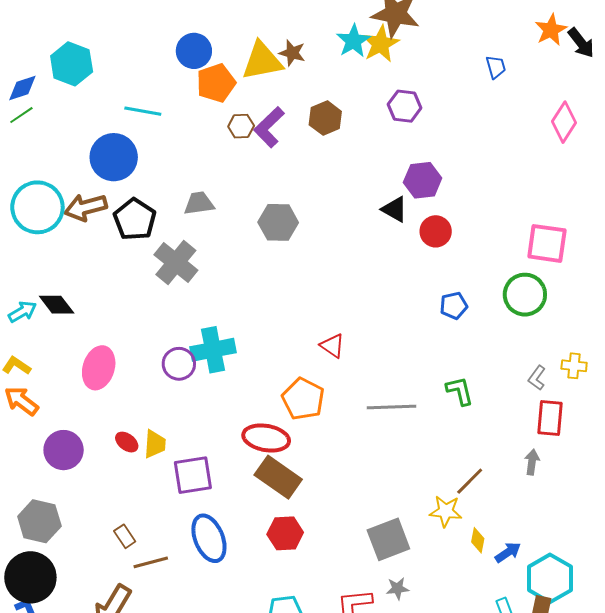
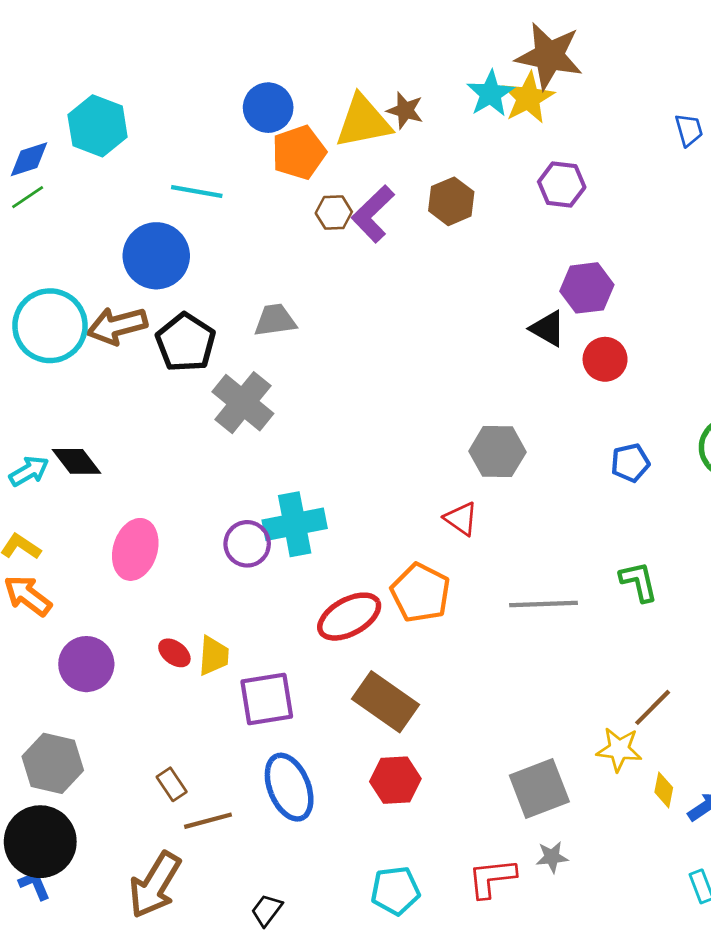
gray hexagon: (278, 222) -> (497, 452), moved
red ellipse: (266, 438) -> (349, 617), moved, turned -39

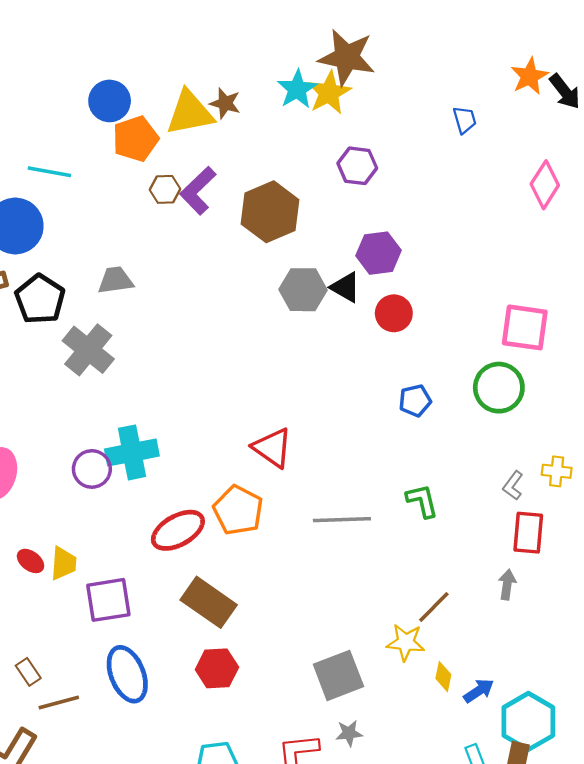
brown hexagon: (451, 201) -> (270, 212), moved, size x1.5
gray hexagon: (497, 452) -> (303, 290), moved
red triangle: (461, 519) -> (272, 448), size x1.4

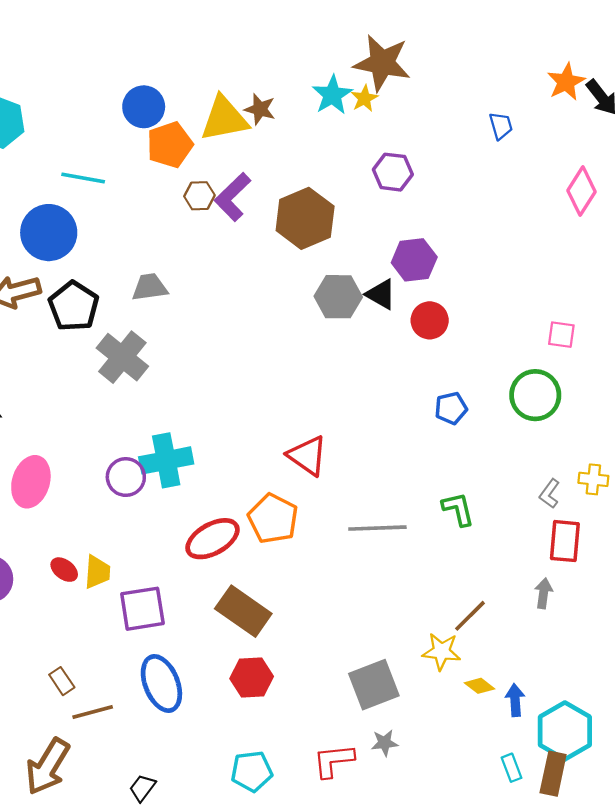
yellow star: (329, 93) -> (364, 98), size x0.6
pink square: (525, 327) -> (561, 335), size x0.6
yellow diamond: (443, 677) -> (479, 686), turned -64
blue arrow: (479, 691) -> (515, 700), turned -60

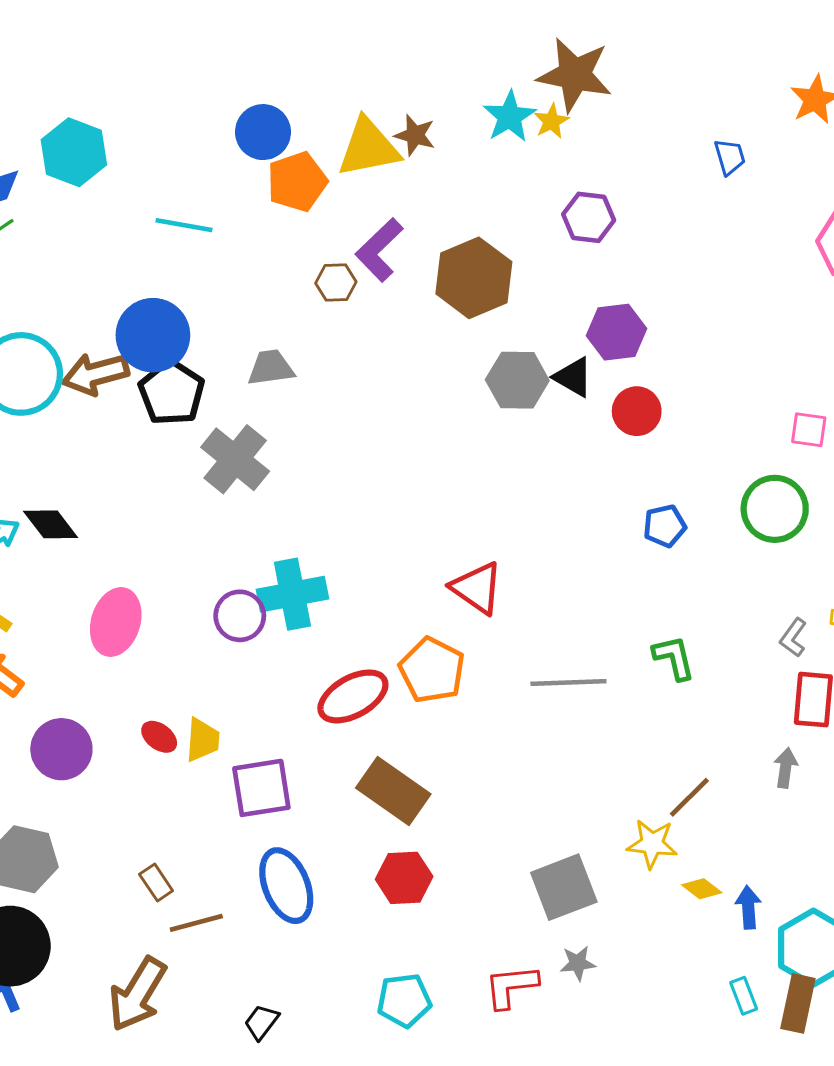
brown hexagon: (199, 196) -> (336, 282), moved
blue circle: (49, 233) -> (153, 335), moved

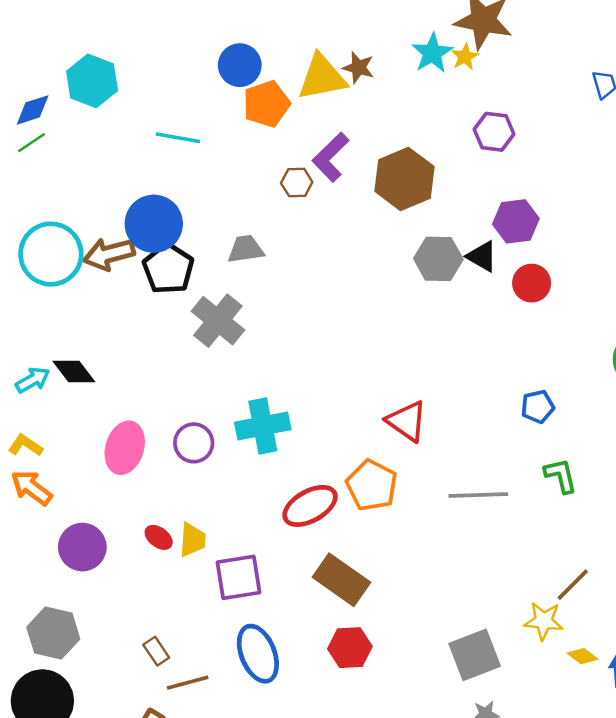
blue pentagon: (665, 526) -> (538, 407), moved
purple circle: (240, 616) -> (194, 443), moved

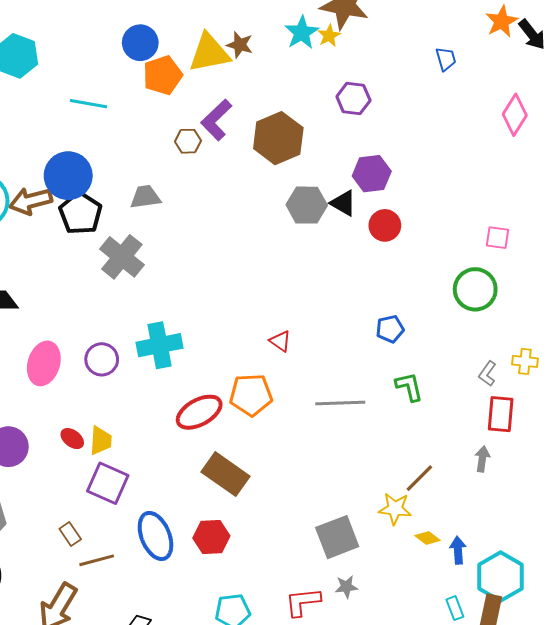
red triangle: (407, 421) -> (280, 341), size x0.6
orange pentagon: (372, 485) -> (251, 395), turned -30
purple square: (239, 577) -> (108, 483), moved, turned 33
red hexagon: (350, 648) -> (211, 537), moved

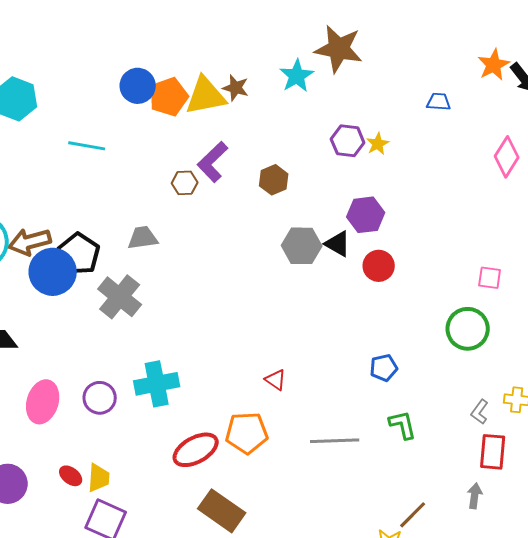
yellow star: (329, 36) -> (378, 144), moved
blue trapezoid: (446, 59) -> (439, 102), turned -70
orange pentagon: (163, 75) -> (169, 97), moved
brown hexagon: (278, 138) -> (274, 180), size x0.6
blue circle: (68, 176) -> (53, 272), moved

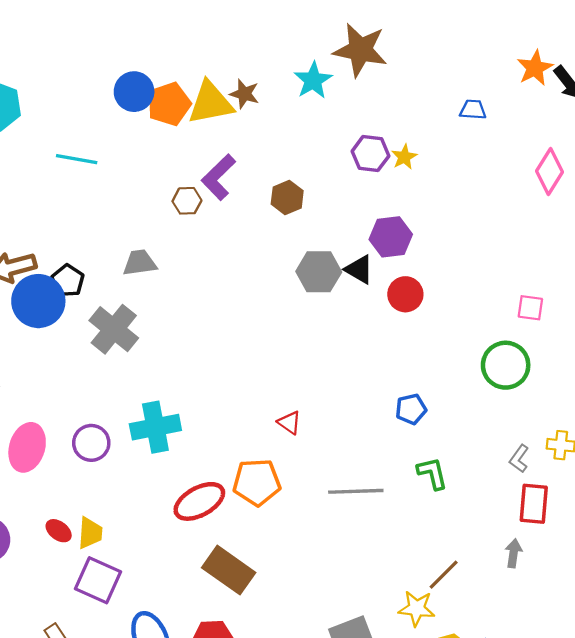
black pentagon: (79, 254) -> (68, 281), size x0.7

